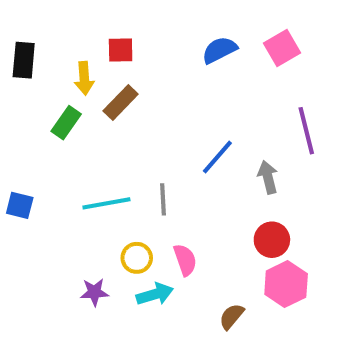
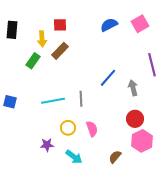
cyan arrow: (155, 294) -> (74, 157), moved, turned 54

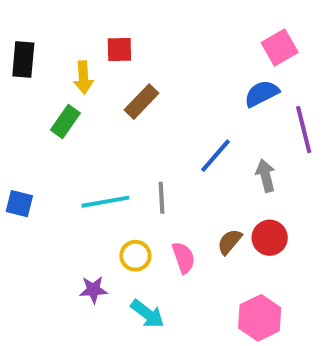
blue semicircle: (109, 25) -> (262, 94), moved
brown rectangle: (60, 51) -> (141, 102), moved
pink hexagon: (142, 141) -> (260, 318), moved
brown semicircle: (115, 157) -> (230, 242), moved

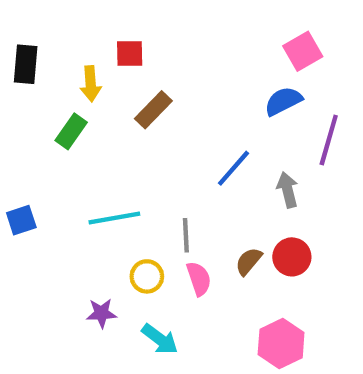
purple line: (304, 130) -> (329, 140), turned 30
gray line: (161, 198) -> (186, 235), moved
blue square: (19, 204) -> (21, 220), turned -32

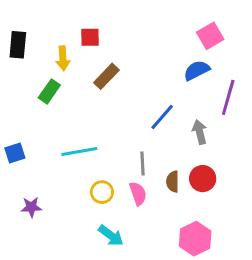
gray line: (186, 235) -> (143, 164), moved
brown semicircle: (249, 261) -> (173, 182), turned -40
purple star: (101, 313) -> (31, 207), moved

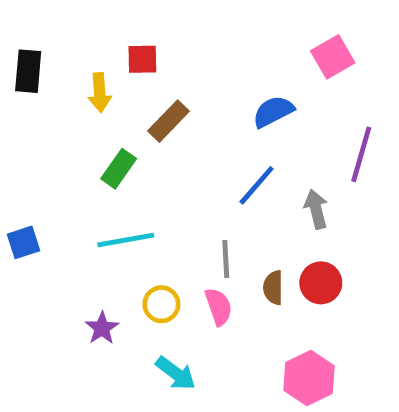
blue semicircle: (197, 70) -> (273, 112), moved
green rectangle: (49, 91) -> (119, 169), moved
purple star: (31, 207) -> (102, 328), moved, turned -30

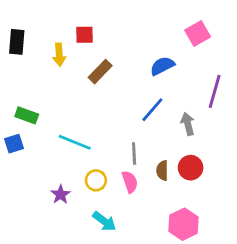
green rectangle: (119, 169) -> (27, 115), moved, turned 75
cyan line: (126, 240) -> (75, 142), turned 32

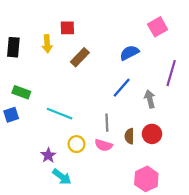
black rectangle: (17, 42) -> (13, 47), moved
pink semicircle: (130, 182) -> (104, 145), turned 126
cyan arrow: (104, 221) -> (62, 177), moved

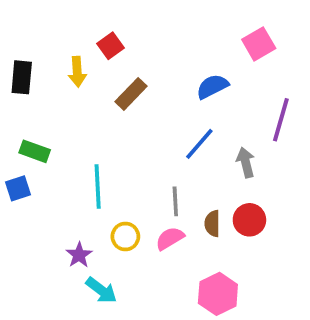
red square: (67, 28) -> (111, 46), turned -35
cyan line: (60, 114) -> (98, 186), turned 65
pink semicircle: (104, 145) -> (170, 238), turned 132
pink hexagon: (146, 179) -> (218, 294), moved

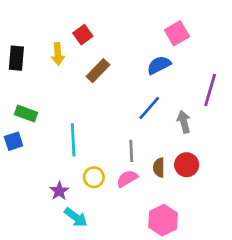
pink square: (259, 44) -> (177, 33), moved

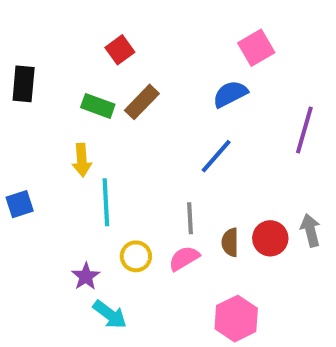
yellow arrow: (58, 54) -> (82, 160), moved
green rectangle: (26, 114) -> (98, 106), moved
gray arrow: (184, 122) -> (310, 230), moved

